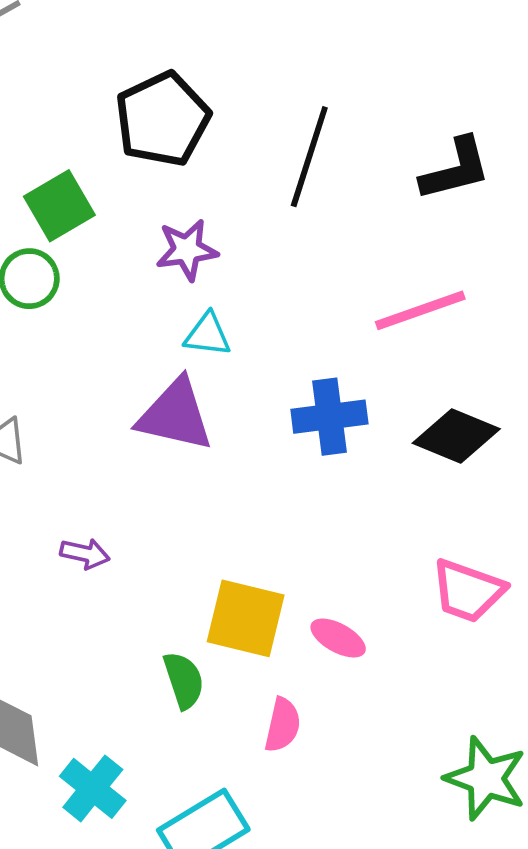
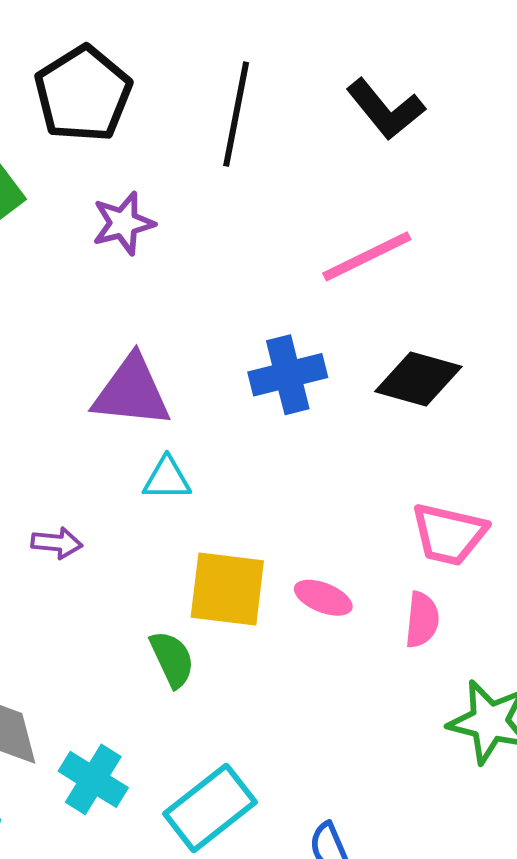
black L-shape: (455, 169) -> (385, 109), turned 72
cyan triangle: (208, 335) -> (167, 479), moved
pink semicircle: (283, 725) -> (422, 620), moved

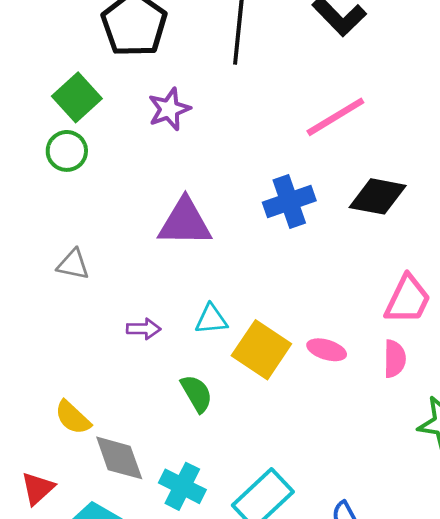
cyan triangle: (167, 479) -> (211, 319), moved
pink trapezoid: (449, 534) -> (408, 299), turned -72
yellow square: (227, 589) -> (261, 350), turned 32
green semicircle: (172, 659) -> (197, 393), moved

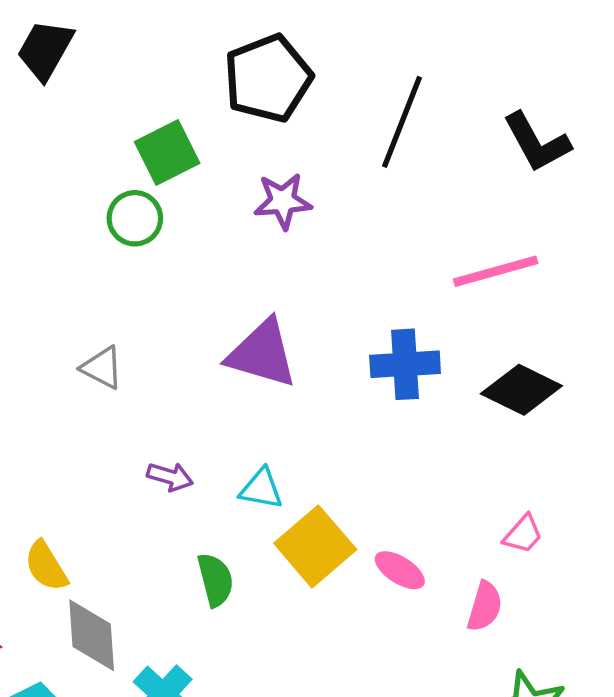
pink trapezoid: (408, 299) -> (523, 534), size x0.6

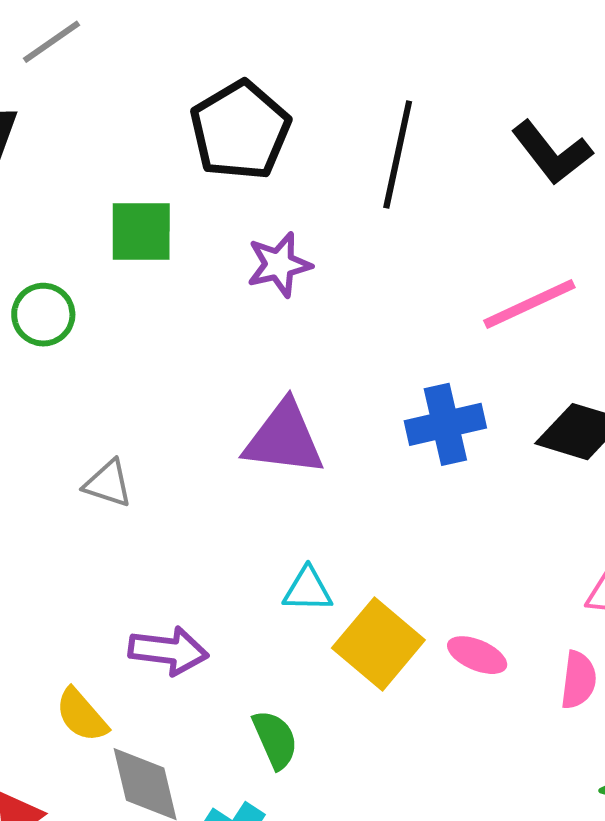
green square: (167, 153) -> (141, 231), turned 36
green circle: (135, 218) -> (43, 315), moved
purple arrow: (170, 477) -> (168, 651), moved, size x1.5
green semicircle: (215, 580) -> (275, 739), moved

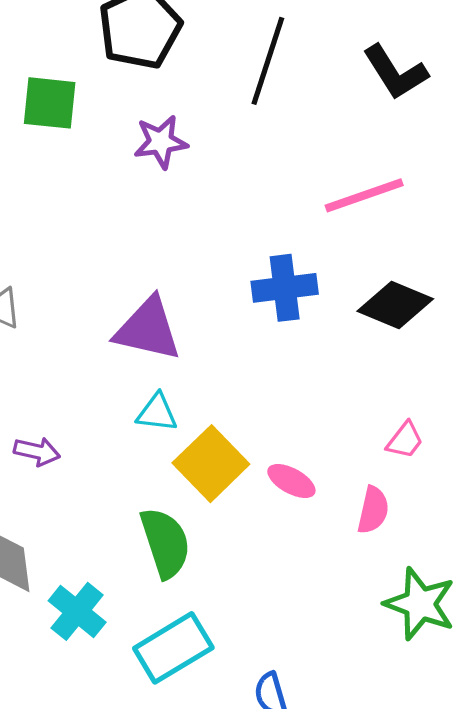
purple triangle: (284, 439) -> (148, 329), moved
purple arrow: (168, 651) -> (37, 451), size x0.7
green semicircle: (275, 739) -> (165, 543), moved, size x1.4

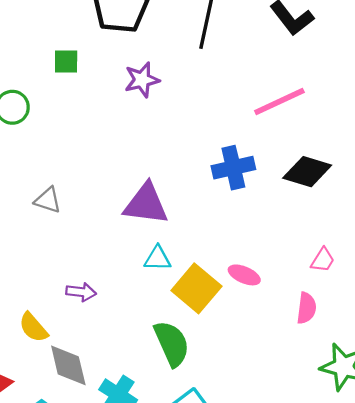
green square: (50, 103) -> (66, 62), size x0.7
pink ellipse: (291, 481) -> (244, 275), moved

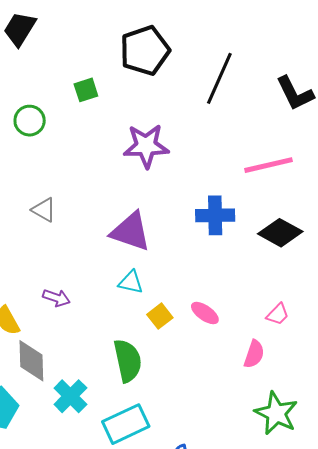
green square: (66, 62) -> (86, 90), turned -30
purple star: (142, 80) -> (146, 146), moved, size x1.4
yellow square: (196, 288) -> (160, 316), size x0.6

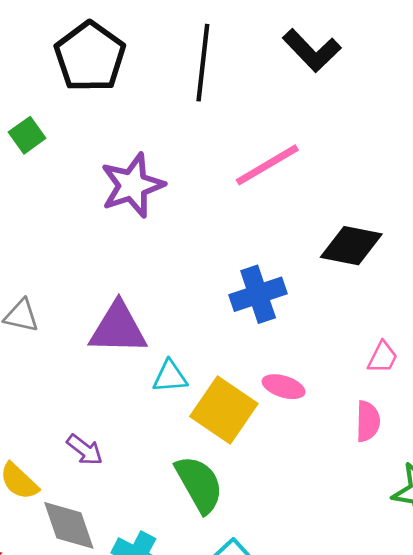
pink line: (269, 165) -> (267, 165), moved
blue cross: (215, 215) -> (258, 294), moved
purple triangle: (131, 232) -> (118, 328), moved
purple arrow: (56, 298) -> (85, 450), moved, turned 36
yellow square: (160, 316) -> (224, 410), size x1.8

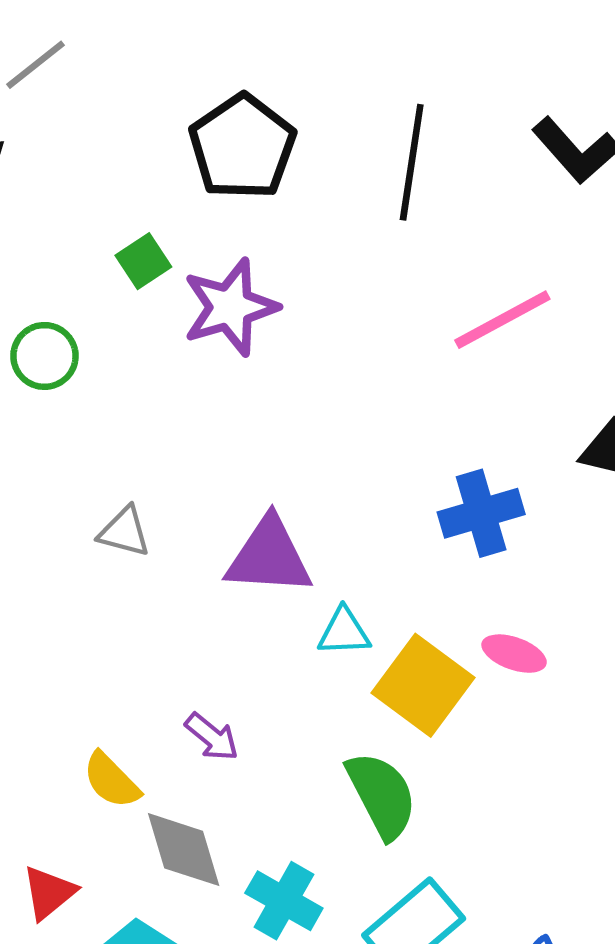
purple star: (132, 185) -> (230, 307), moved

